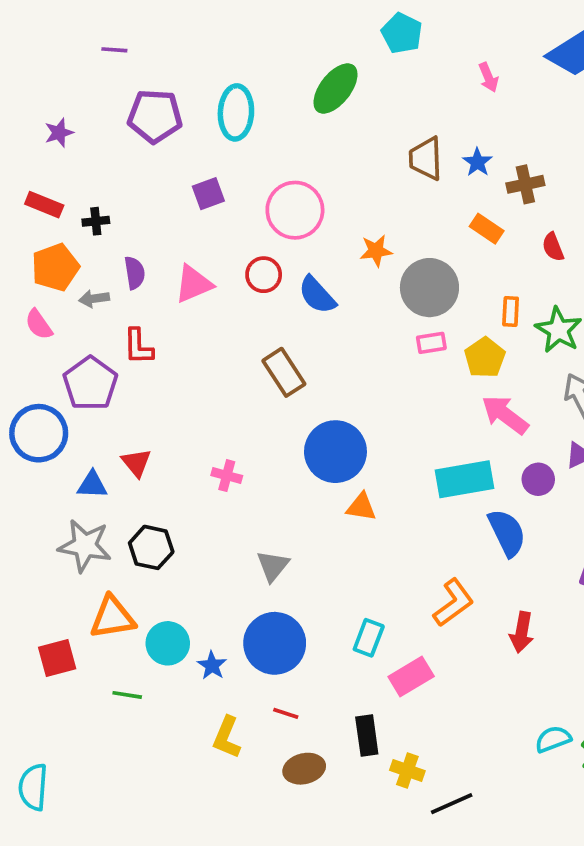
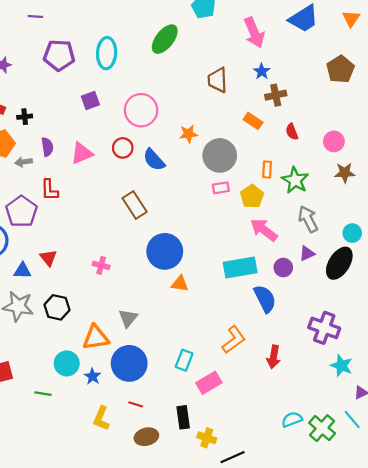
pink arrow: (488, 77) -> (254, 33), size x1.8
blue star: (477, 162) -> (262, 71), moved
orange triangle: (112, 618) -> (96, 338), moved

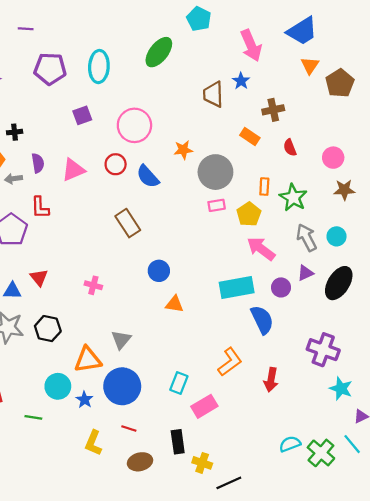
orange triangle: (351, 19) -> (310, 65), moved
blue star: (262, 71) -> (241, 81), moved
cyan circle: (352, 233) -> (337, 236), moved
blue circle: (165, 251) -> (159, 271), size x0.6

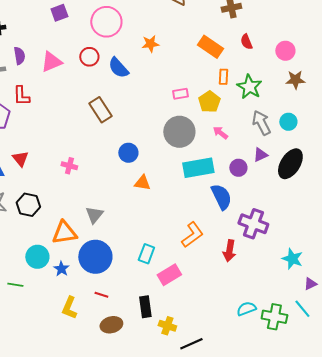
orange rectangle: (250, 136) -> (210, 47), moved, size x1.4
gray circle: (215, 172) -> (179, 132), moved
pink arrow: (261, 249) -> (220, 133), size x0.6
purple cross: (323, 350) -> (253, 224), moved
green cross: (321, 453) -> (274, 317), turned -30

